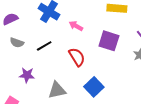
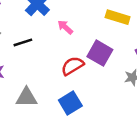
red semicircle: (77, 57) -> (72, 66), moved, turned -102

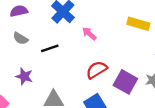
purple square: (100, 53) -> (125, 82), moved

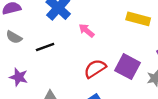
purple square: (125, 82) -> (128, 67), moved

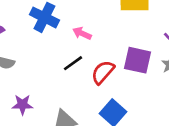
black line: (45, 47) -> (73, 63), moved

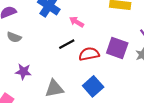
red semicircle: (103, 72) -> (89, 54), turned 30

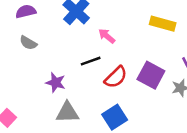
red semicircle: (89, 54) -> (116, 77), turned 138
purple star: (23, 72) -> (56, 83), moved

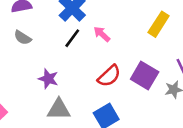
yellow rectangle: (163, 24) -> (159, 24), turned -75
black line: (91, 61) -> (72, 38), moved, turned -36

